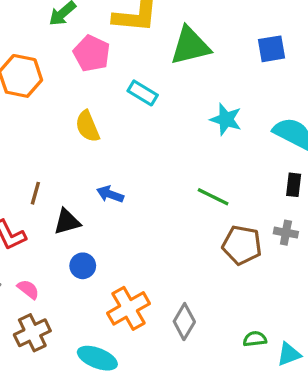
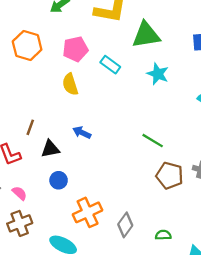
pink pentagon: (92, 53) -> (75, 49), moved, turned 30
cyan star: (226, 119) -> (158, 74), moved
green semicircle: (255, 339) -> (163, 235), moved

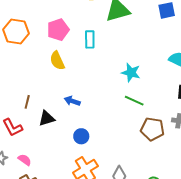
cyan rectangle: (110, 65) -> (90, 39), turned 60
cyan star: (158, 74) -> (131, 73), moved
blue circle: (59, 180) -> (81, 136), moved

